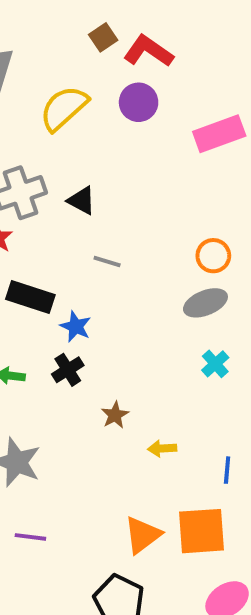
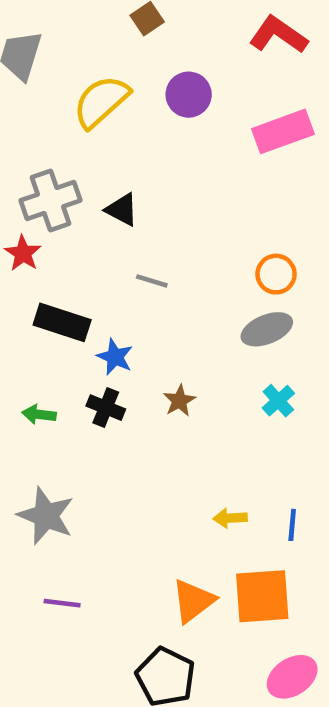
red L-shape: (148, 51) -> (278, 35), moved
black cross: (68, 370) -> (106, 408), turned -36
brown star: (115, 415) -> (179, 401), moved
yellow arrow: (162, 448) -> (230, 518), moved

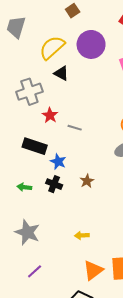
purple circle: (189, 95) -> (91, 44), size x1.4
black triangle: (122, 210) -> (61, 73), moved
red star: (23, 253) -> (50, 115), moved
yellow arrow: (230, 518) -> (82, 235), moved
purple line: (62, 603) -> (35, 271), turned -49

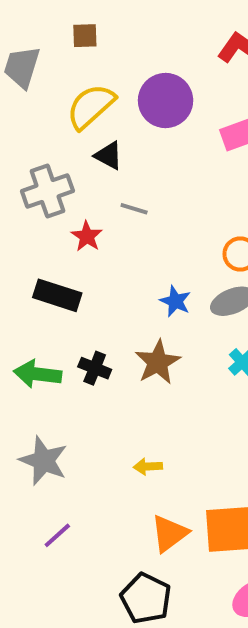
brown square: (73, 11) -> (85, 36), moved, turned 32
gray line: (75, 128) -> (134, 209), moved
blue star: (58, 162) -> (175, 301), moved
brown star: (87, 181) -> (158, 362), size x1.6
green arrow: (24, 187) -> (38, 374), size x1.6

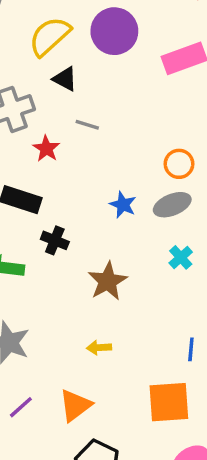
brown star: (158, 362) -> (108, 281), moved
black cross: (95, 368) -> (55, 240), moved
orange triangle: (169, 533) -> (75, 405), moved

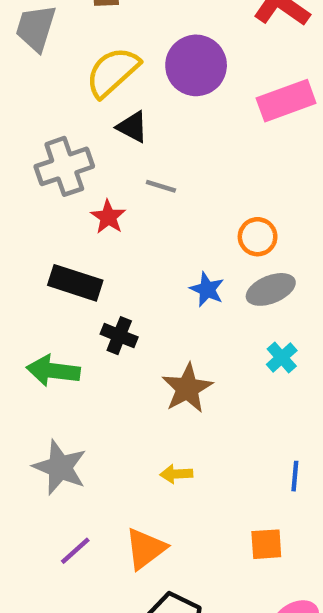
orange circle: (179, 164) -> (258, 237), moved
orange square: (169, 402) -> (266, 544), size x0.6

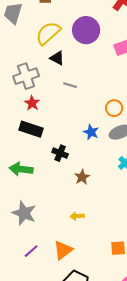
red star: (108, 217) -> (32, 103), moved
black cross: (119, 336) -> (60, 153), moved
brown star: (187, 388) -> (82, 177), size x0.7

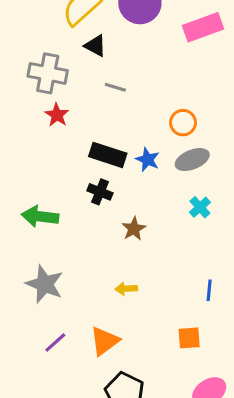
gray cross: (26, 76) -> (48, 73), turned 30
black rectangle: (31, 129) -> (108, 155), moved

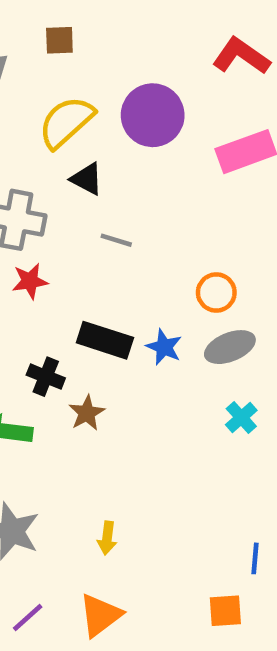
red star: (57, 115) -> (30, 281), turned 30
black cross: (100, 192) -> (46, 377), moved
brown star: (134, 229) -> (87, 413), moved
yellow arrow: (126, 289) -> (107, 538), moved, turned -80
blue line: (209, 290) -> (255, 558), moved

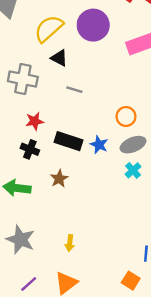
red star: (30, 281) -> (35, 121), moved
black cross: (46, 377) -> (30, 149), moved
cyan cross: (241, 418) -> (133, 170), moved
orange square: (225, 611) -> (131, 281), turned 36

